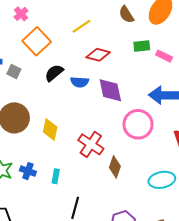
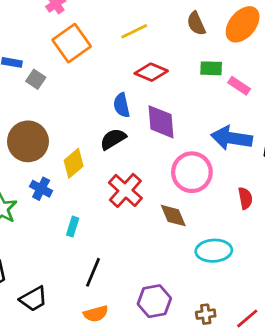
black semicircle: (54, 73) -> (113, 139), moved
blue semicircle: (80, 82) -> (122, 105), turned 66
yellow diamond: (50, 130) -> (74, 163), turned 30
brown diamond: (115, 167) -> (173, 216), moved, turned -50
blue cross: (28, 171) -> (41, 189), moved

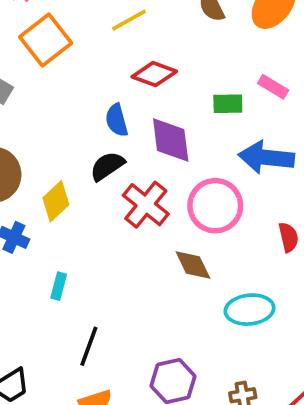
green rectangle: (211, 68) -> (228, 104), moved
red cross: (125, 190) -> (146, 205), moved

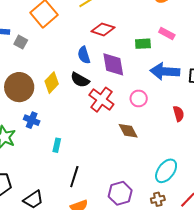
black semicircle: (107, 166) -> (80, 80), turned -114
yellow diamond: (56, 201) -> (52, 83), moved
pink circle: (215, 206) -> (139, 98), size x0.6
cyan ellipse: (250, 310) -> (166, 171), moved, turned -45

